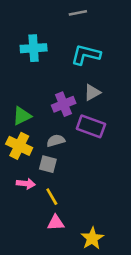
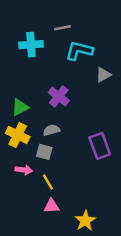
gray line: (78, 13) -> (62, 28), moved
gray triangle: (92, 92) -> (103, 75), moved
purple cross: (64, 104) -> (59, 96), turned -30
purple rectangle: (91, 126) -> (100, 146), moved, turned 50

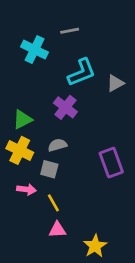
cyan cross: (31, 45) -> (35, 50), turned 30
cyan L-shape: (79, 51) -> (82, 72), moved, turned 144

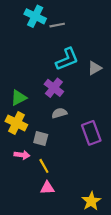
cyan cross: (35, 50) -> (35, 16), moved
gray semicircle: (57, 145) -> (59, 113), moved
yellow star: (95, 246) -> (91, 201), moved

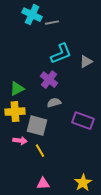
yellow cross: (16, 123) -> (15, 112), turned -30
purple rectangle: (91, 133) -> (83, 121), turned -50
gray square: (41, 138) -> (37, 126), size x1.5
pink triangle: (47, 188) -> (43, 184), moved

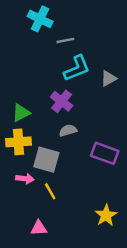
gray line: (52, 23) -> (65, 40), moved
yellow star: (83, 183) -> (106, 215), moved
pink triangle: (43, 184) -> (39, 228), moved

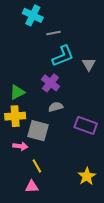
gray triangle: (109, 78) -> (89, 64), turned -32
yellow line: (50, 191) -> (37, 166), moved

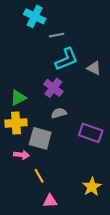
gray triangle: (89, 64) -> (94, 68), turned -32
pink triangle: (32, 187) -> (50, 201), moved

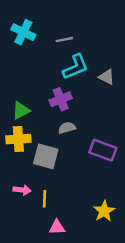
cyan cross: (35, 16) -> (23, 32), moved
purple cross: (53, 88) -> (61, 99), turned 30
pink arrow: (21, 155) -> (22, 190), moved
yellow line: (39, 176) -> (44, 199), turned 32

